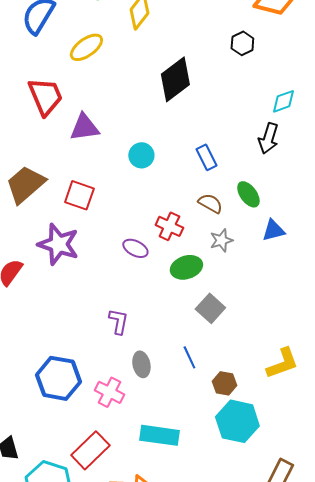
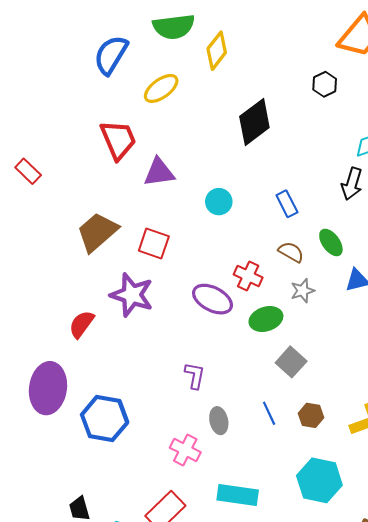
purple ellipse: (135, 248) -> (213, 299), size x1.5
blue hexagon: (58, 378) -> (105, 419), moved
brown hexagon: (224, 383) -> (311, 415), moved

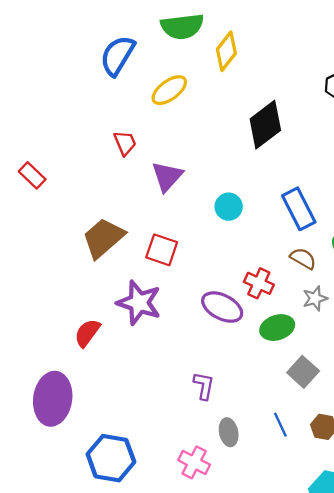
red trapezoid: (118, 140) -> (125, 143), size x0.6
purple triangle: (159, 172) -> (167, 176), turned -40
blue rectangle: (287, 204) -> (299, 209), size x1.5
blue hexagon: (105, 419) -> (111, 458), moved

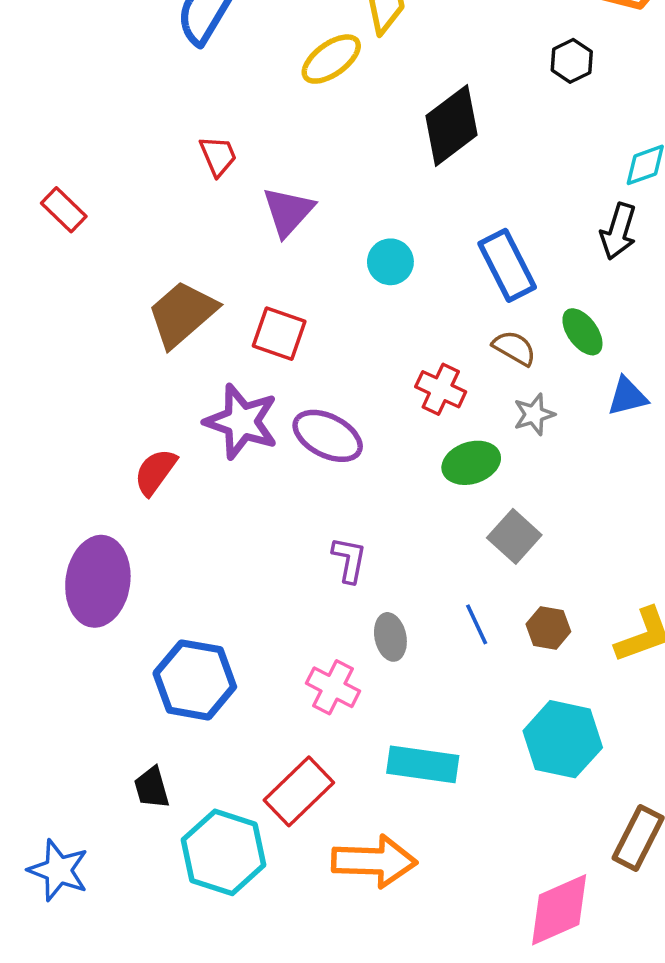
yellow ellipse: (169, 90) -> (331, 59), moved
purple ellipse: (222, 307) -> (328, 436), moved

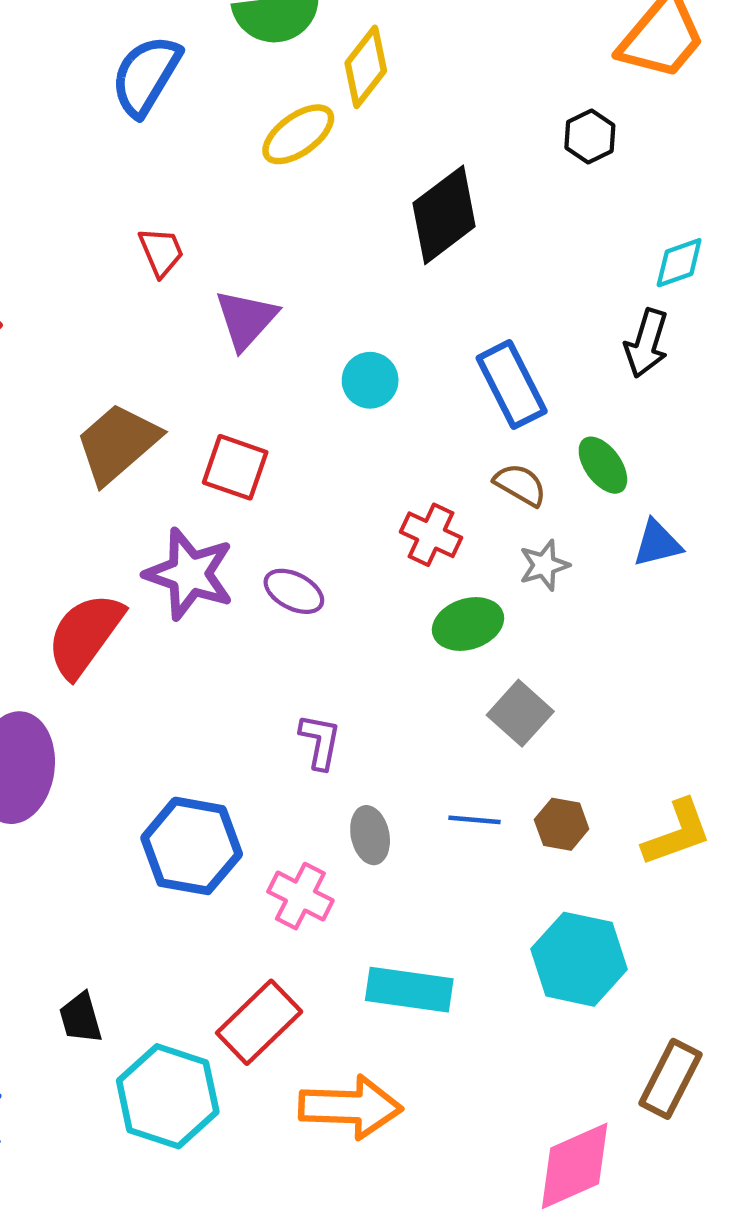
purple ellipse: (328, 436) -> (294, 591), size x0.7
red semicircle: (155, 472) -> (85, 635), size x1.5
blue line: (477, 624) -> (475, 820), turned -60
blue hexagon: (195, 680) -> (192, 846), moved

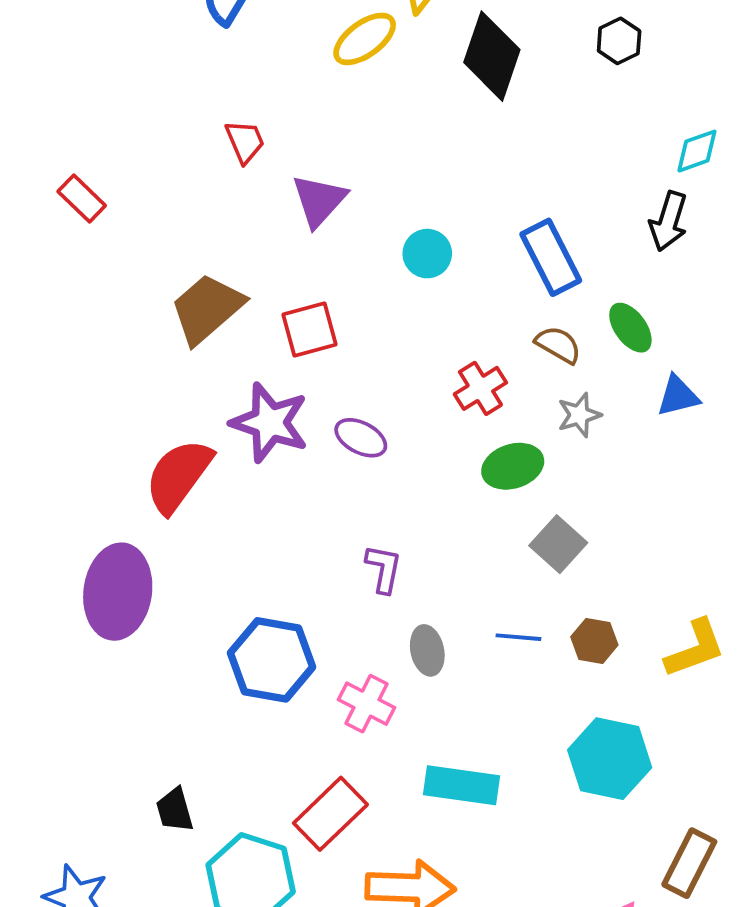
black diamond: (444, 215) -> (492, 56), moved, turned -34
red square: (235, 467) -> (310, 330), turned -34
red cross: (431, 535) -> (480, 388), turned 33

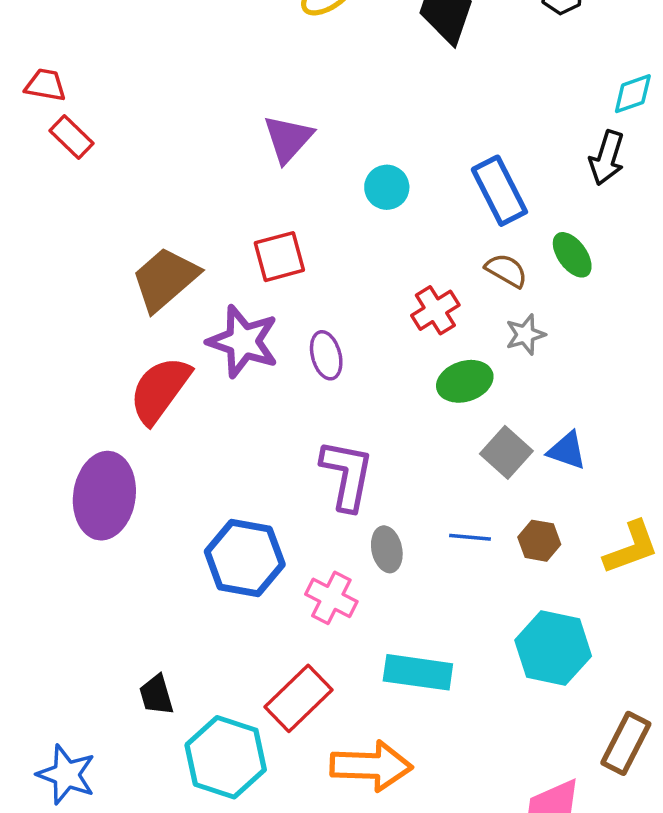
red trapezoid: (245, 142) -> (45, 85), moved, turned -57
brown trapezoid: (207, 309) -> (165, 279), moved
blue triangle: (678, 396) -> (567, 451), moved, turned 33
purple ellipse: (361, 438) -> (326, 355), turned 48
purple L-shape: (384, 569) -> (347, 475), size x1.6

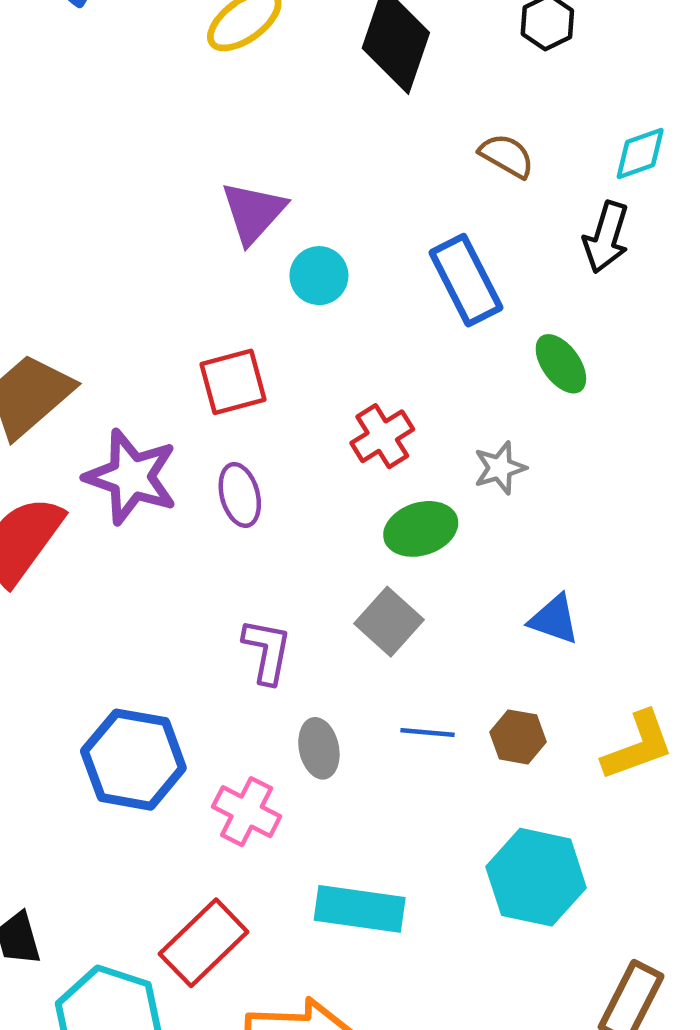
purple triangle: (288, 139) -> (253, 212), moved
red square: (279, 257) -> (233, 382), moved
brown semicircle: (506, 270) -> (507, 156), moved
gray square: (506, 452) -> (389, 622), moved
purple L-shape: (347, 475) -> (267, 651), size x0.7

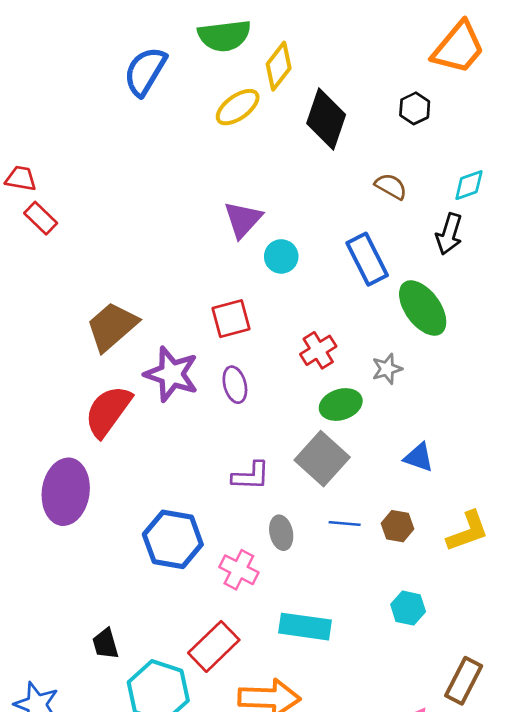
green ellipse: (561, 364) -> (423, 308), size x1.6
gray square: (389, 622) -> (322, 459), size x1.4
purple L-shape: (267, 651) -> (251, 476), turned 81
cyan hexagon: (536, 877) -> (408, 608), size x0.6

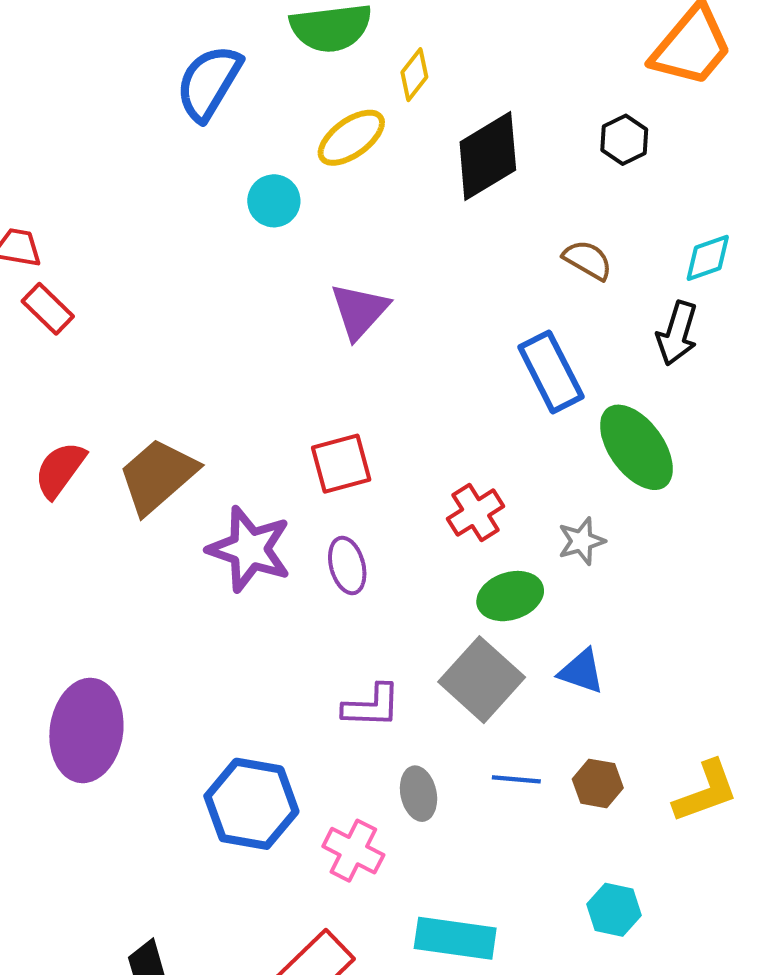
yellow diamond: (279, 66) -> (414, 75), size x0.7
black diamond: (326, 119) -> (488, 156), turned 40
cyan circle: (281, 256) -> (274, 201), moved
red semicircle: (108, 411) -> (60, 470), moved, size x0.7
blue triangle: (419, 457) -> (581, 671), moved

